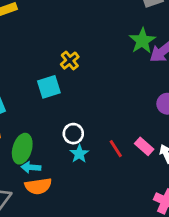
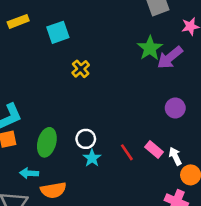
cyan square: (49, 87) -> (58, 32), moved
green ellipse: (22, 149) -> (47, 142), moved
cyan arrow: (31, 167) -> (29, 173), moved

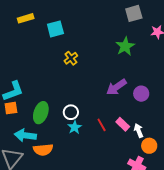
purple arrow: (170, 58) -> (116, 87), moved
cyan arrow: (29, 173) -> (25, 135), size x1.5

